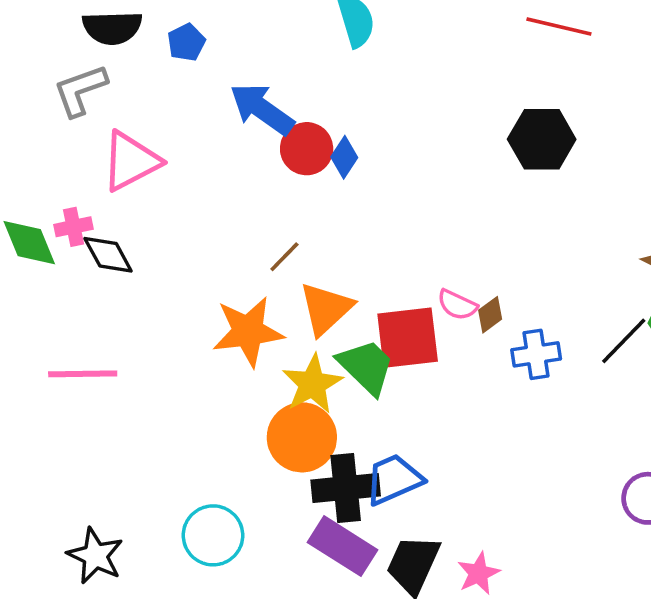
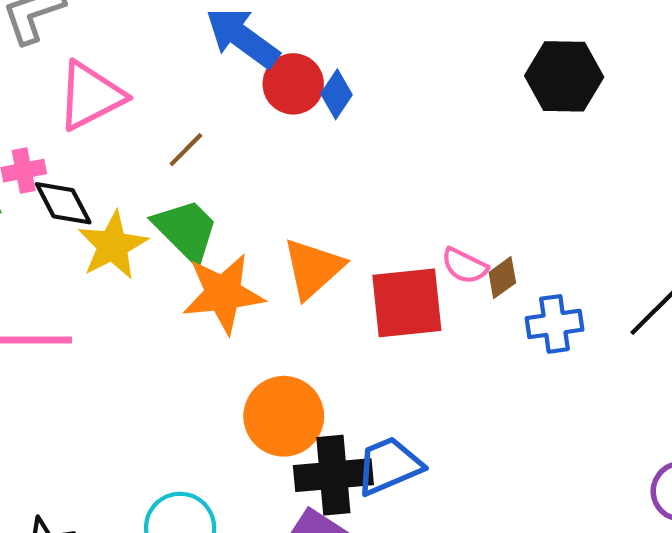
brown line: (284, 257) -> (186, 150), moved
green trapezoid: (366, 367) -> (186, 230), moved
yellow star: (312, 384) -> (113, 245), moved

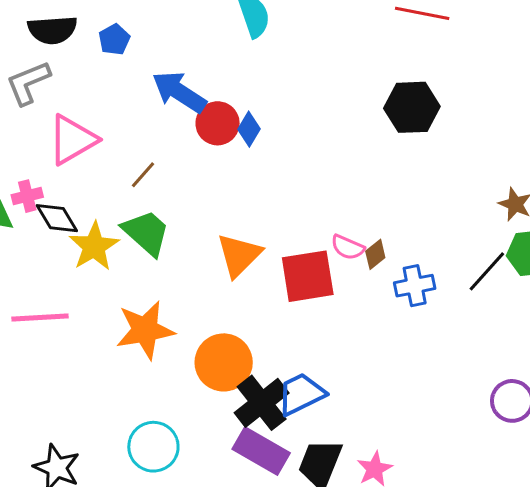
orange star: (223, 294) -> (145, 330), moved
black cross: (333, 475) -> (262, 403), turned -30

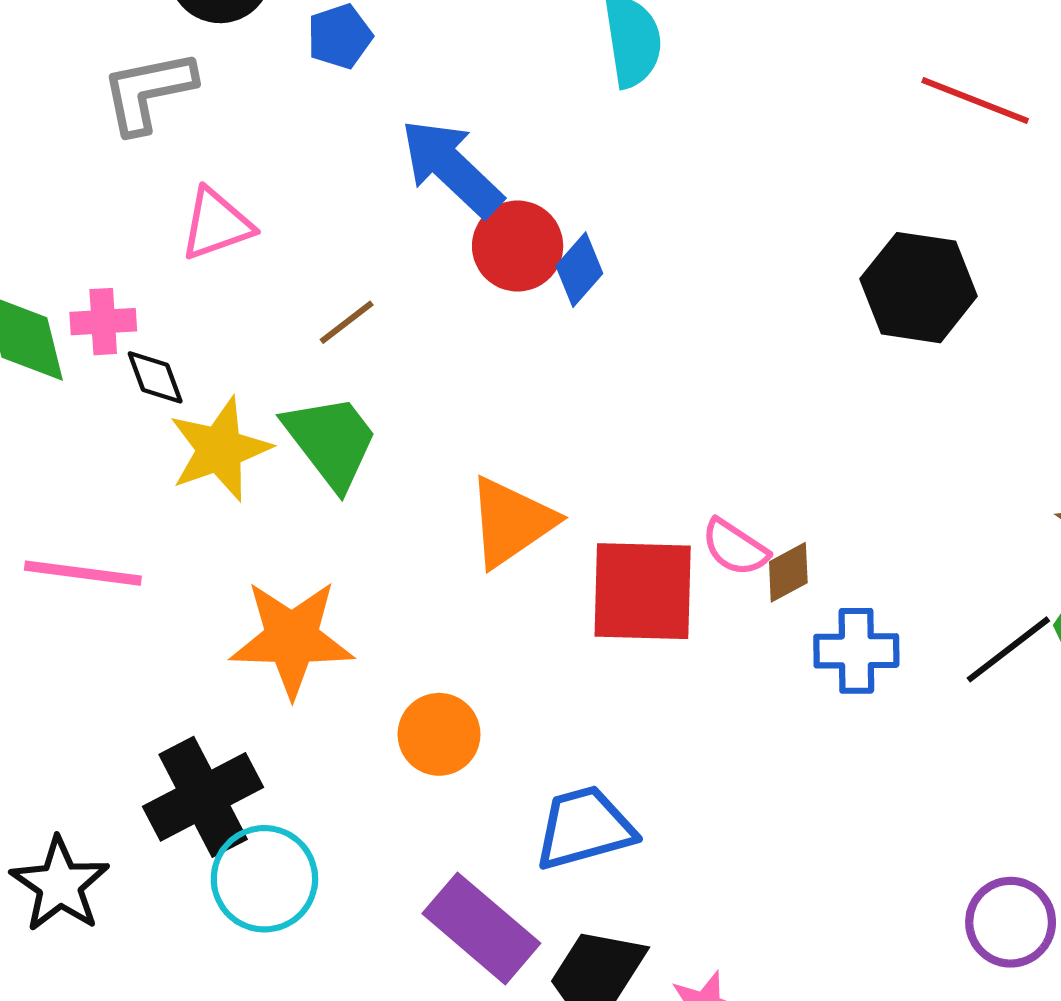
pink triangle: (72, 140) -> (216, 224), size x0.7
black diamond: (57, 218) -> (155, 377), size x0.7
orange circle: (224, 362) -> (439, 734), size x0.7
black cross: (262, 403) -> (203, 797), moved

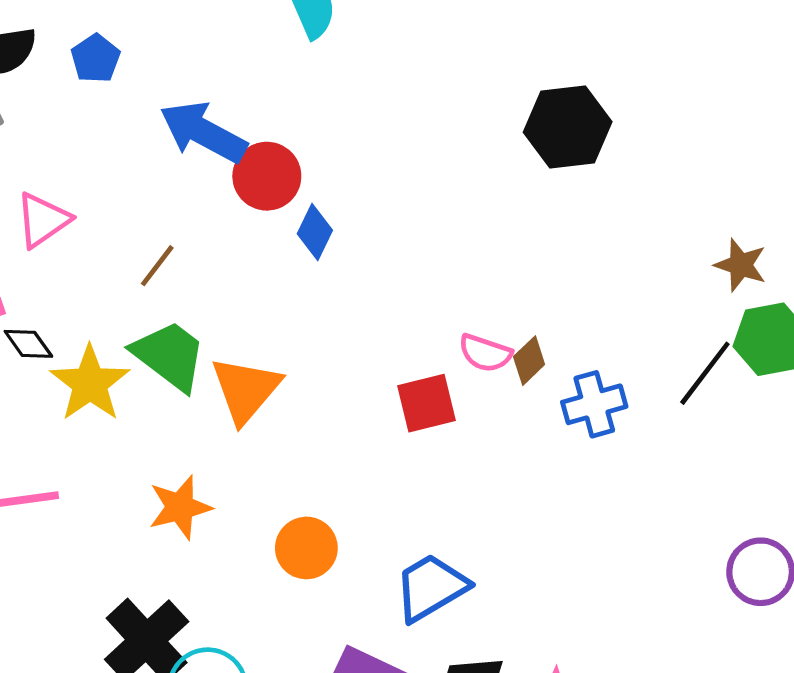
blue diamond: (579, 270) -> (315, 232), moved
orange triangle: (511, 522) -> (246, 390), moved
red square: (643, 591) -> (426, 403), size x0.7
orange star: (292, 638) -> (180, 507), size x0.7

